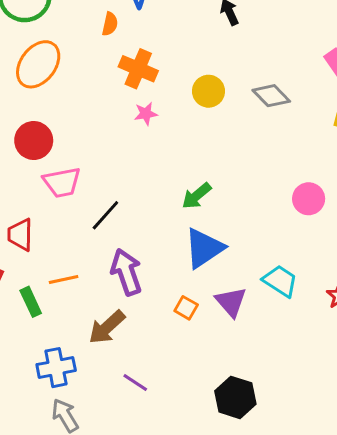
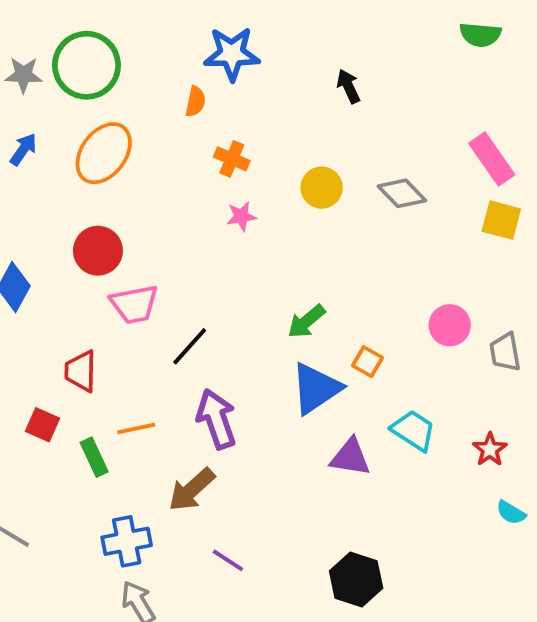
orange cross: (138, 69) -> (232, 159), size x0.7
purple triangle: (231, 302) -> (350, 457), turned -40
orange square: (186, 308) -> (368, 362), moved

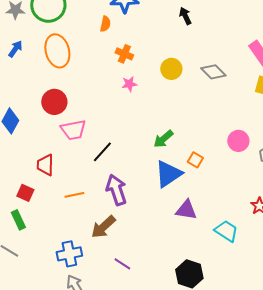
orange ellipse: (104, 153) -> (57, 51), turned -52
cyan trapezoid: (413, 430) -> (226, 231), moved
green rectangle: (94, 457) -> (18, 220), moved

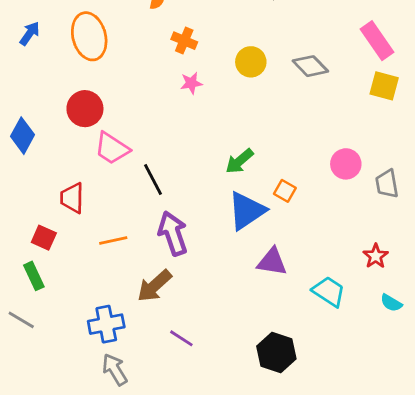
pink trapezoid: (73, 130) -> (112, 148), turned 44
black line: (102, 152) -> (153, 180), turned -70

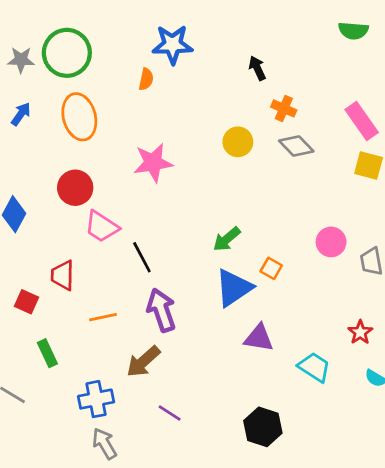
orange cross: (184, 41) -> (284, 108), moved
pink star: (191, 83) -> (153, 163), moved, size x1.8
red square: (44, 238) -> (27, 302), moved
green rectangle: (34, 276) -> (47, 353), moved

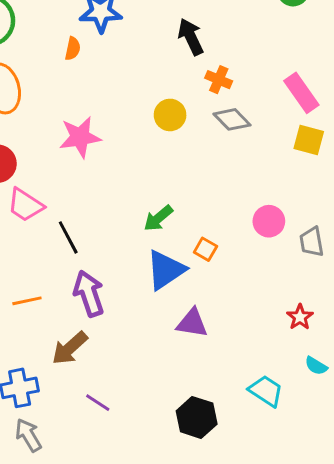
black arrow: (257, 68) -> (191, 37), size x1.4
cyan trapezoid: (314, 367) -> (266, 391), moved

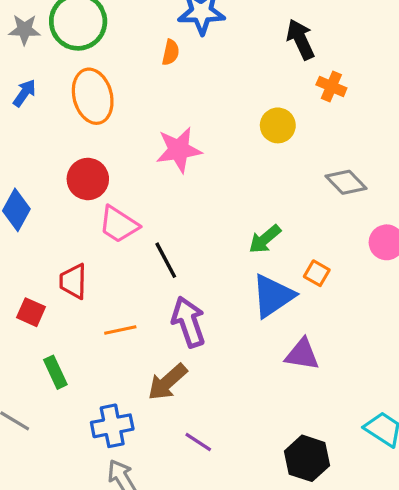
gray diamond: (232, 119) -> (346, 182), moved

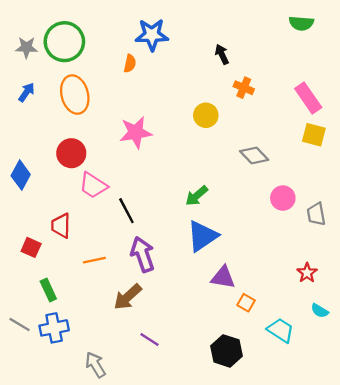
black arrow: (301, 39) -> (222, 54), size x0.7
orange square: (317, 273) -> (246, 303), moved
blue cross: (112, 426) -> (54, 328), moved

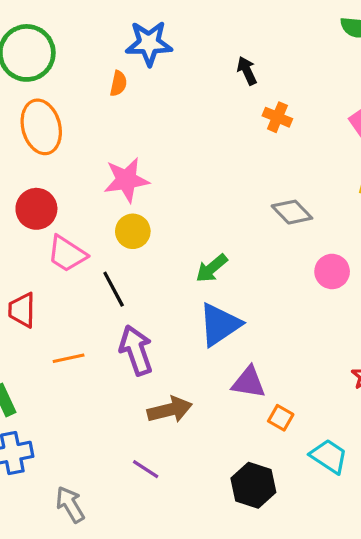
yellow circle: (206, 115) -> (133, 231), moved
brown arrow: (128, 297) -> (170, 410), moved, turned -152

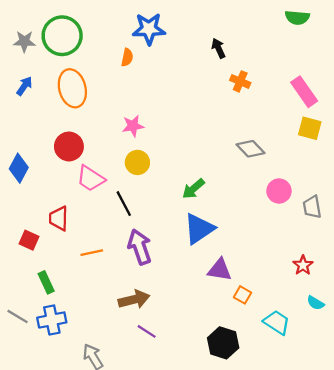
pink star: (126, 180) -> (133, 126), size x0.7
brown arrow: (170, 410) -> (134, 299), moved

